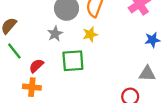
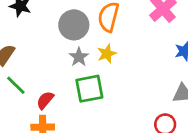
gray star: (55, 34) -> (79, 57), moved

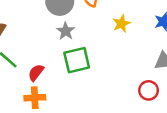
yellow star: (107, 54) -> (121, 24), moved

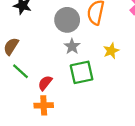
yellow star: (121, 24) -> (111, 51), moved

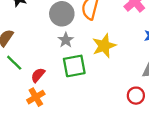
yellow star: (111, 51) -> (104, 46), size x1.5
orange cross: (44, 105) -> (36, 97), turned -30

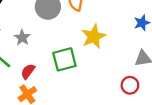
gray star: (66, 40) -> (22, 38), moved

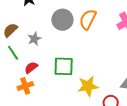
yellow star: (94, 36) -> (88, 86), moved

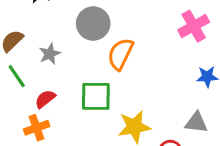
orange semicircle: (88, 19) -> (121, 54), moved

